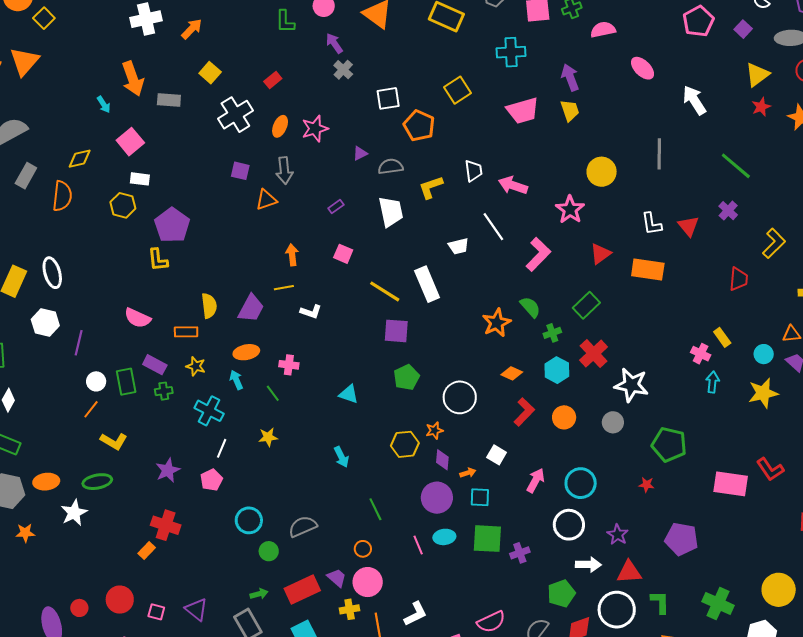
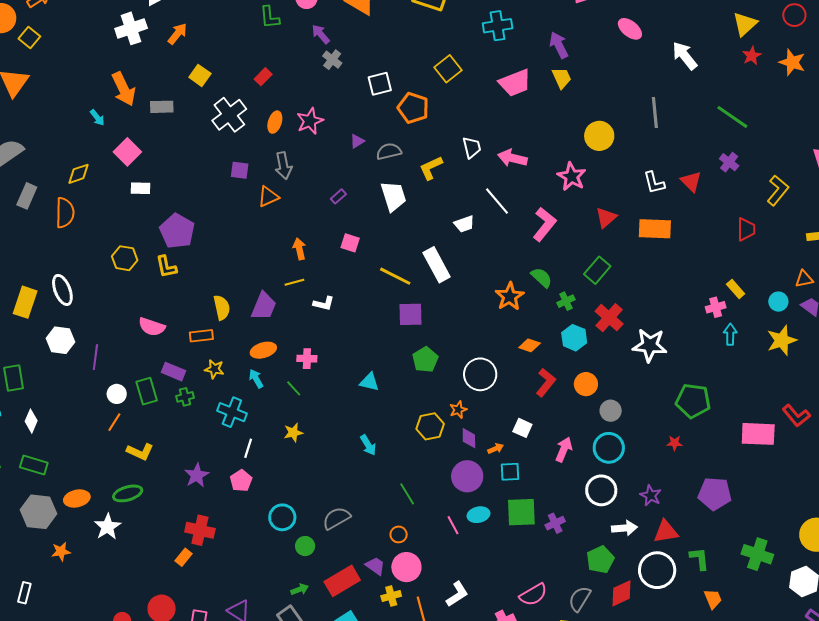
yellow hexagon: (123, 205) -> (125, 258), moved
pink cross: (701, 354) -> (716, 307), turned -36
gray circle: (613, 422) -> (611, 411), moved

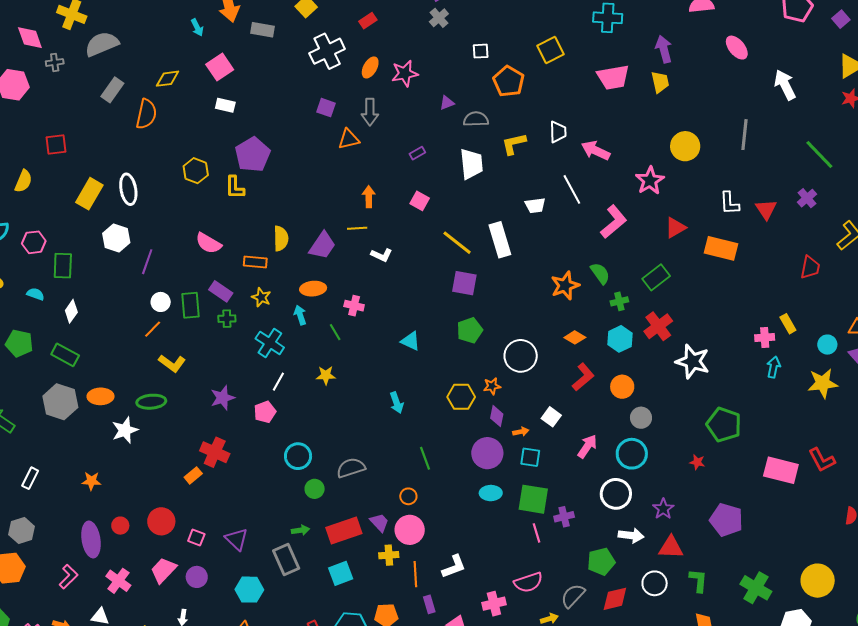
white square: (380, 84) -> (481, 51), size x0.7
pink line: (453, 525) -> (536, 533), moved
orange star: (61, 552) -> (91, 481), moved
white circle: (657, 570) -> (655, 583), size x0.7

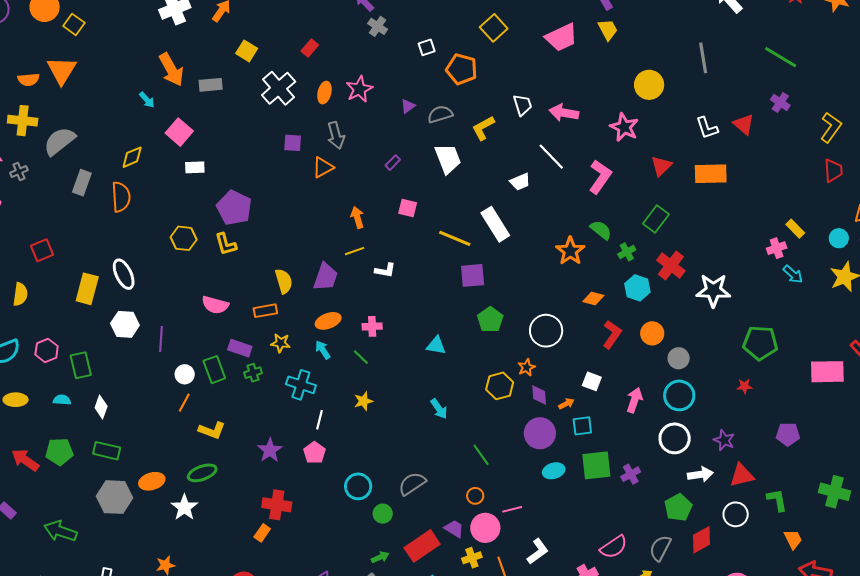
red trapezoid: (810, 267) -> (833, 170), moved
cyan arrow: (774, 367) -> (793, 274), turned 135
purple pentagon: (726, 520) -> (788, 434), size x0.7
pink line: (536, 533) -> (512, 509), moved, turned -72

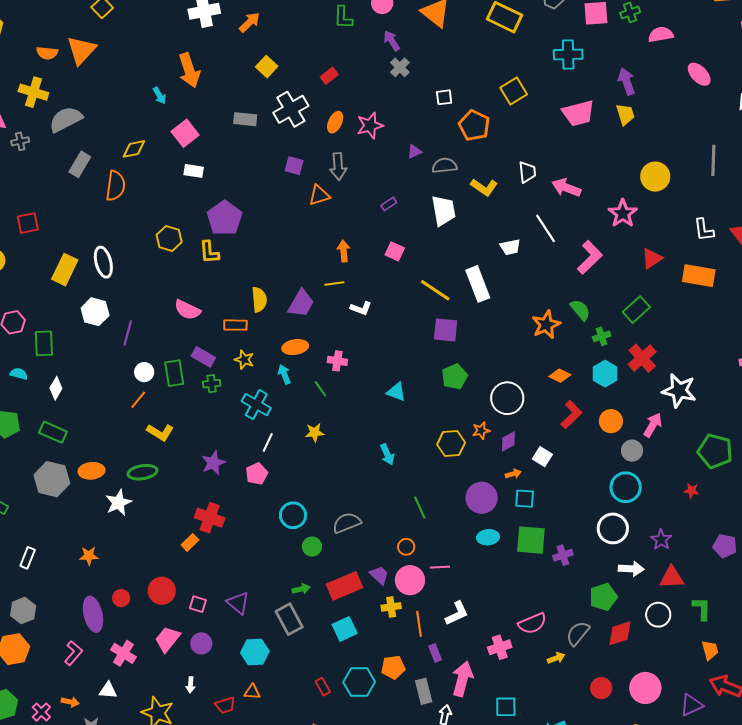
gray rectangle: (211, 85) -> (245, 119), moved
yellow L-shape: (483, 128) -> (484, 187), turned -128
purple diamond: (539, 395) -> (508, 441), moved, turned 55
pink arrow: (634, 400) -> (653, 425), moved

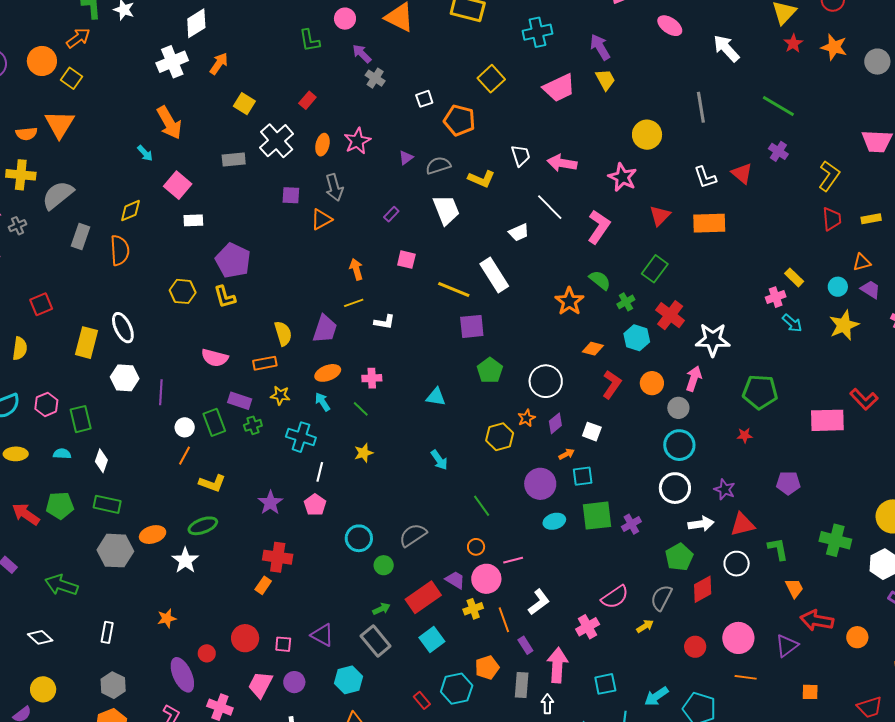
gray rectangle: (424, 691) -> (522, 685), turned 30

